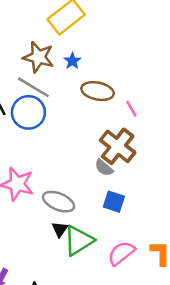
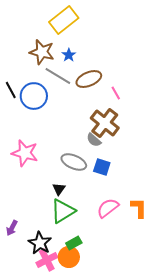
gray line: (33, 87) -> (58, 76), moved
brown ellipse: (98, 91) -> (89, 79), turned -35
gray ellipse: (59, 202) -> (74, 162), moved
green triangle: (79, 241) -> (63, 211), moved

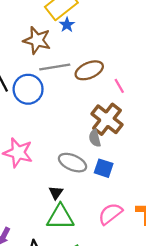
blue star: (69, 55) -> (67, 25), moved
gray line: (58, 76) -> (55, 67), turned -40
gray semicircle: (94, 140) -> (95, 138), turned 35
green triangle: (63, 211) -> (60, 217), turned 32

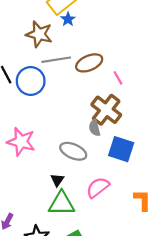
blue square: (104, 168) -> (121, 149), moved, size x1.4
pink semicircle: (110, 214) -> (98, 187), moved

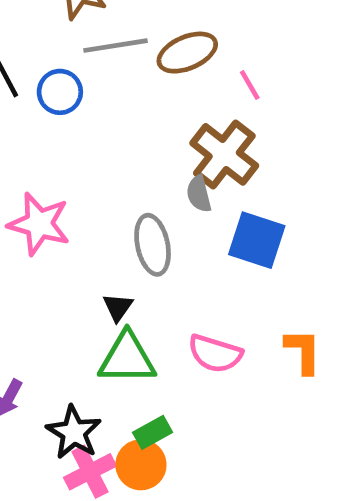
blue circle: (31, 81) -> (60, 92), size x0.7
gray ellipse: (73, 151) -> (153, 245), turned 55
pink semicircle: (98, 187) -> (215, 354), moved, turned -125

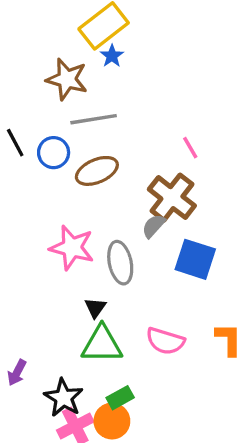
brown ellipse: (187, 53) -> (97, 171), moved
gray semicircle: (199, 194) -> (154, 226), turned 56
pink star: (39, 224) -> (72, 248), moved

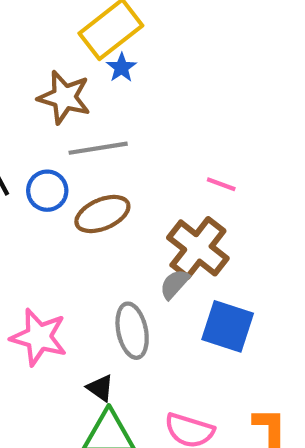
pink line: (190, 148) -> (221, 184), turned -40
pink star: (72, 248) -> (39, 337), moved
black triangle: (95, 308) -> (100, 388), turned -30

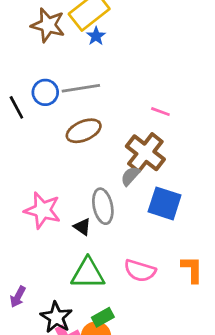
brown star: (64, 97) -> (48, 25), moved
blue circle: (47, 191) -> (45, 92), moved
black triangle: (100, 388) -> (82, 227), moved

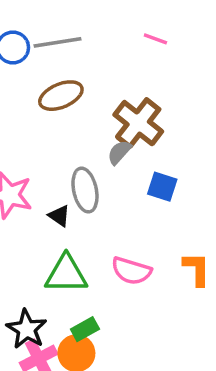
pink line: (160, 112) -> (155, 39), moved
blue square: (165, 203) -> (162, 187), size x0.7

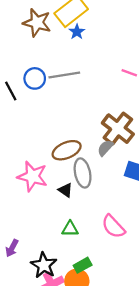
brown ellipse: (61, 96) -> (67, 150), moved
pink semicircle: (131, 271) -> (113, 227), turned 30
green triangle: (66, 274) -> (70, 229), size x0.6

